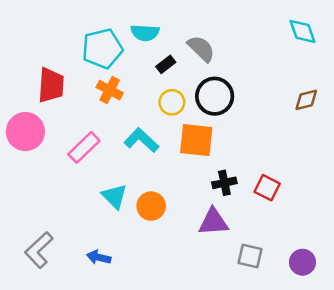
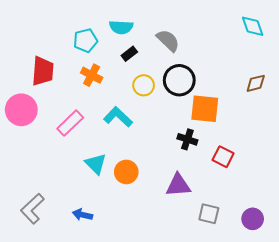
cyan pentagon: (102, 49) -> (85, 40), size x0.7
black rectangle: (166, 64) -> (129, 54), moved
orange square: (196, 140) -> (205, 109), moved
black cross: (224, 183) -> (187, 139), moved, turned 30

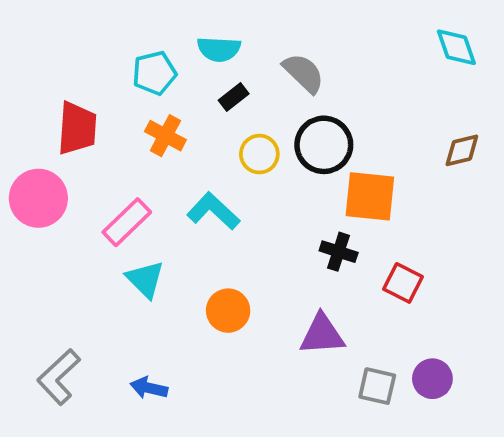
cyan triangle: (96, 164) -> (145, 279), moved
purple circle: (253, 219) -> (432, 379), moved

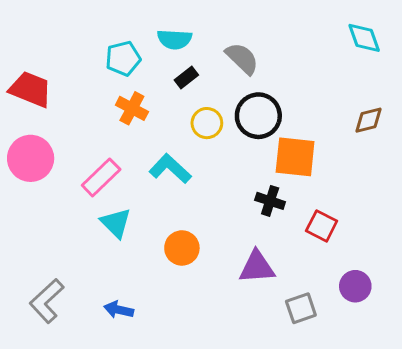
red trapezoid: (77, 128) -> (31, 89), moved, turned -72
purple circle: (432, 379) -> (355, 286), moved
gray square: (377, 386) -> (301, 308), turned -32

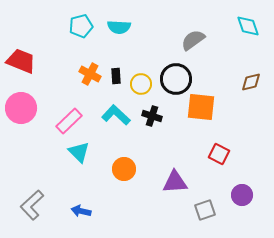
cyan pentagon: (123, 58) -> (81, 26), moved
gray semicircle: (242, 58) -> (193, 40), moved, turned -80
black rectangle: (186, 78) -> (116, 76), moved, turned -56
black cross: (270, 201) -> (152, 116), moved

